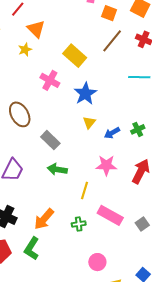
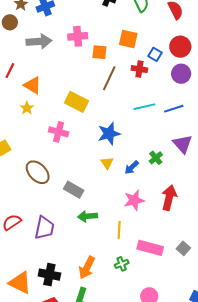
blue star: (85, 94) -> (109, 134), moved, turned 30

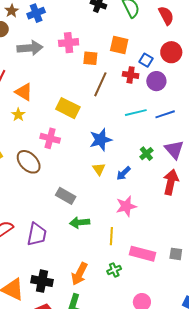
purple circle: (181, 74) -> (156, 81), moved
green cross: (156, 158) -> (146, 154), moved
brown ellipse: (38, 172) -> (29, 162), moved
red arrow: (169, 198) -> (171, 182), moved
gray square: (183, 248) -> (176, 254), turned -32

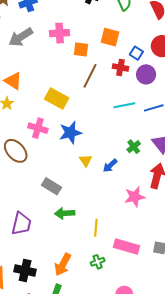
gray arrow: (30, 48) -> (21, 37), turned 150
blue star: (101, 140) -> (70, 133), moved
pink star: (126, 206) -> (135, 197), moved

